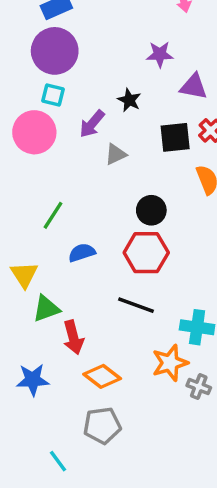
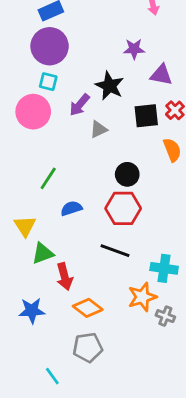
black star: (129, 100) -> (110, 86), size x1.5

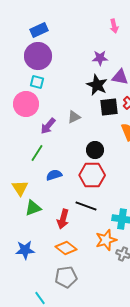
black star: (110, 86) -> (97, 85), moved
purple arrow: (80, 105) -> (48, 126), moved
red arrow: (65, 277) -> (63, 219), moved, turned 30

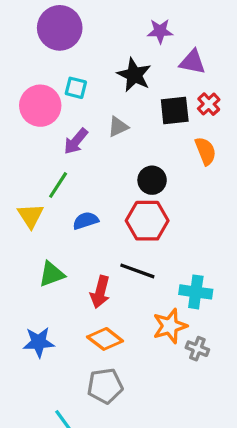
cyan square: (37, 82) -> (76, 88), moved
black star: (97, 85) -> (134, 75), moved
yellow triangle: (20, 188) -> (31, 216), moved

